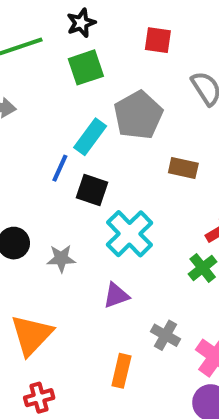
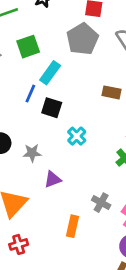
green square: (86, 67) -> (28, 47), moved
gray pentagon: (138, 115) -> (82, 39), moved
cyan cross: (130, 234) -> (77, 136), size x0.6
purple triangle: (116, 295) -> (53, 179), moved

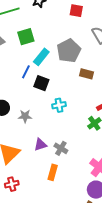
gray pentagon: (82, 39) -> (69, 51), moved
cyan cross: (77, 136) -> (59, 105), turned 32
purple triangle: (53, 179) -> (40, 145), moved
gray cross: (101, 203) -> (61, 148), moved

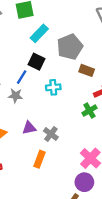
gray pentagon: (69, 51) -> (70, 47), moved
blue line: (26, 72) -> (22, 77), moved
brown rectangle: (87, 74) -> (87, 70), moved

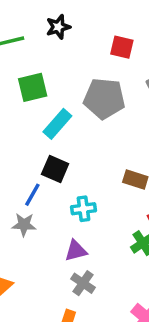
gray pentagon: (70, 47) -> (104, 98), moved, turned 30
purple triangle: (29, 128) -> (76, 251), moved

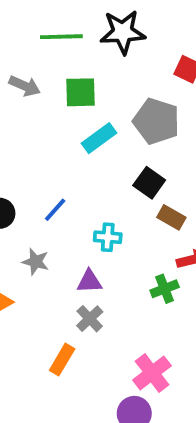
black star: (58, 27) -> (123, 32), size x1.6
black square: (55, 169) -> (149, 183), moved
gray star: (24, 225) -> (36, 262), moved

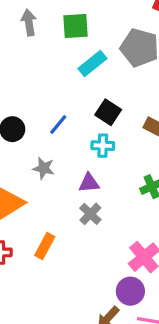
gray arrow: (25, 86) -> (29, 23), turned -120
black square: (149, 183) -> (108, 112), moved
orange rectangle: (62, 360) -> (45, 246), moved

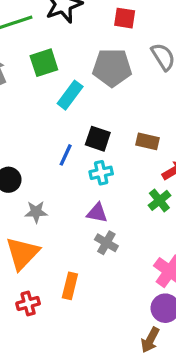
blue line: (58, 125) -> (66, 155), moved
gray star: (44, 168) -> (36, 212), moved
purple triangle: (89, 183) -> (97, 213), turned 30

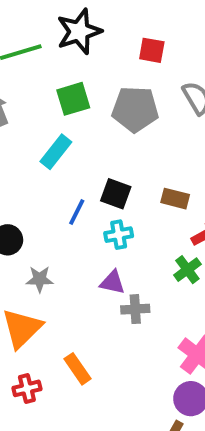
green square: (44, 63) -> (73, 99), moved
cyan rectangle: (70, 95) -> (56, 152), moved
gray cross: (106, 243) -> (135, 309), moved, turned -35
orange rectangle: (70, 286) -> (78, 369), turned -50

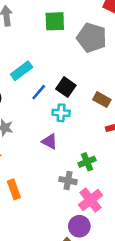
cyan rectangle: (56, 152) -> (22, 71), moved
green cross: (187, 270) -> (87, 162), moved
gray cross: (135, 309) -> (68, 181), moved

